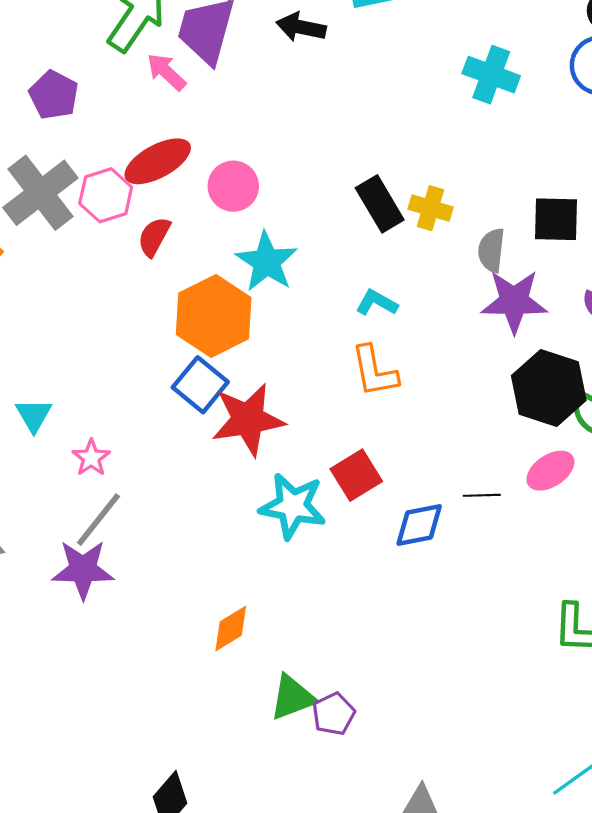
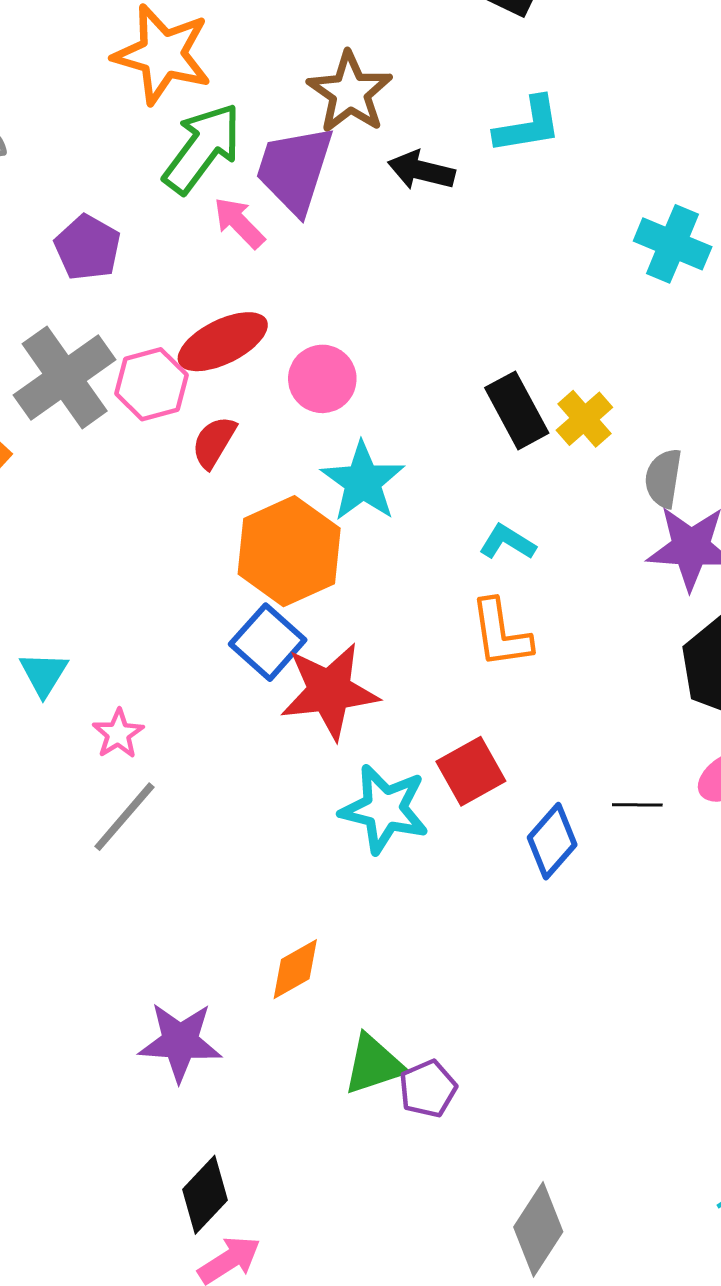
yellow cross: (431, 208) -> (584, 419), turned 30
blue diamond: (419, 525) -> (552, 841), turned -40
purple star: (83, 569) -> (180, 1042), moved

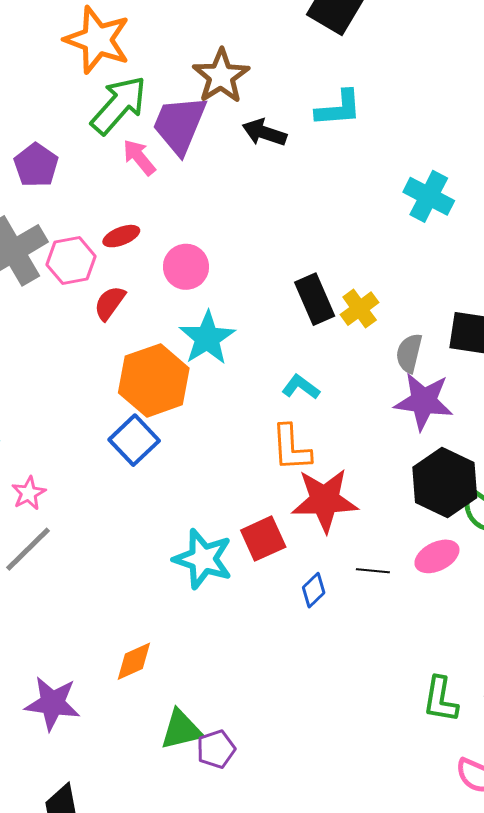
red ellipse: (223, 342) -> (121, 236), size x0.6
red star: (329, 691) -> (325, 500), moved
blue diamond: (552, 841) -> (314, 590), size x0.7

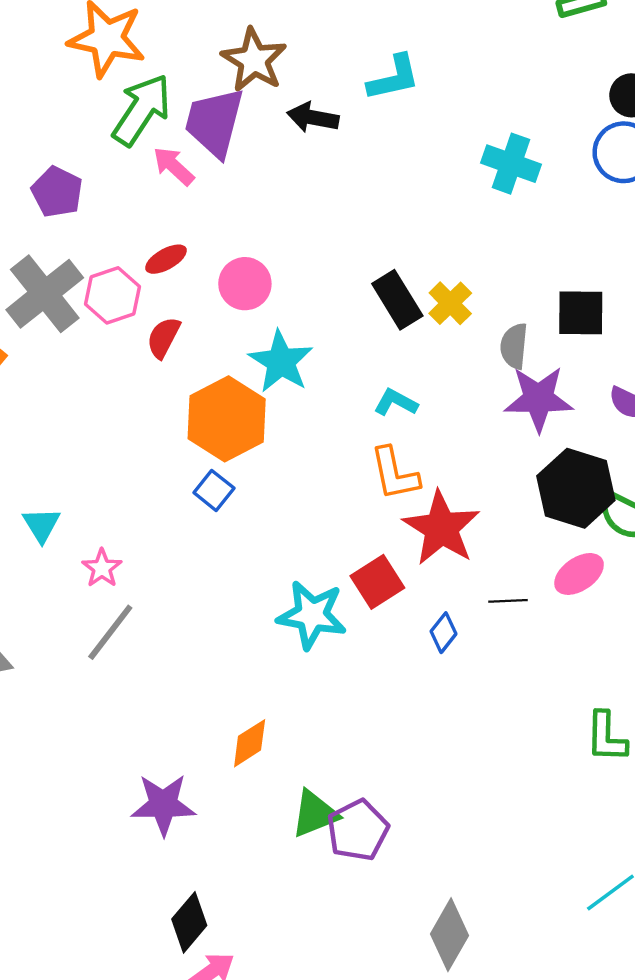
blue square: (134, 440) -> (214, 490), size x0.7
red star: (325, 500) -> (441, 528), turned -30
purple pentagon: (216, 749) -> (358, 830), size x1.4

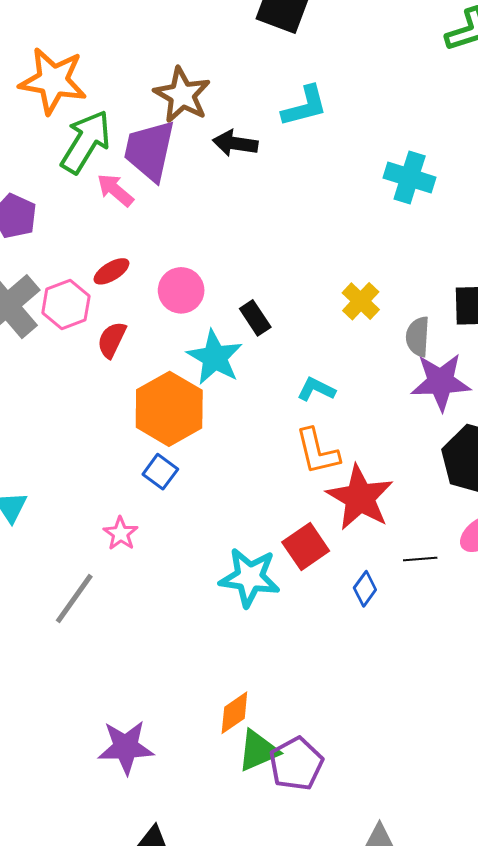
black rectangle: (397, 300) -> (255, 318), moved, size x0.7
pink star: (102, 568) -> (121, 534), moved
orange diamond: (250, 743) -> (234, 713), moved

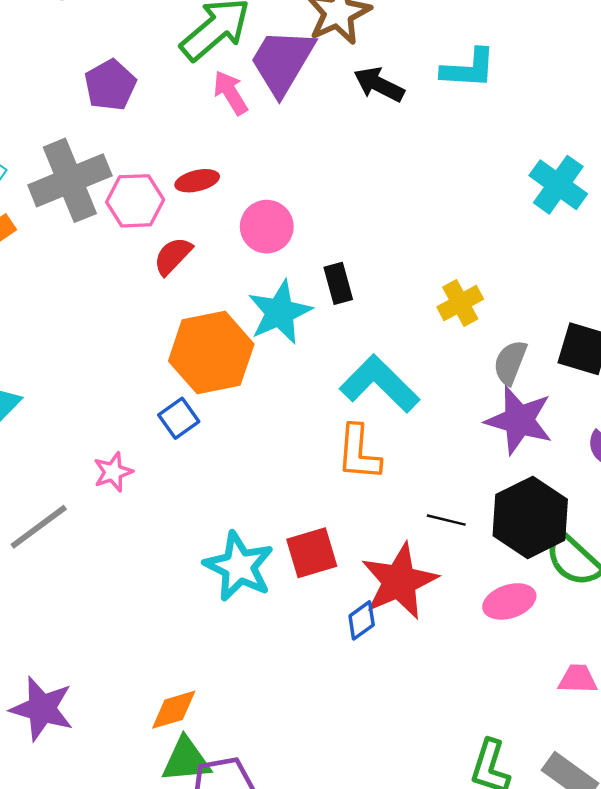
cyan L-shape: (316, 389) -> (380, 384), size x1.8
red star: (360, 498) -> (399, 581), moved
black line: (420, 559) -> (446, 520), moved

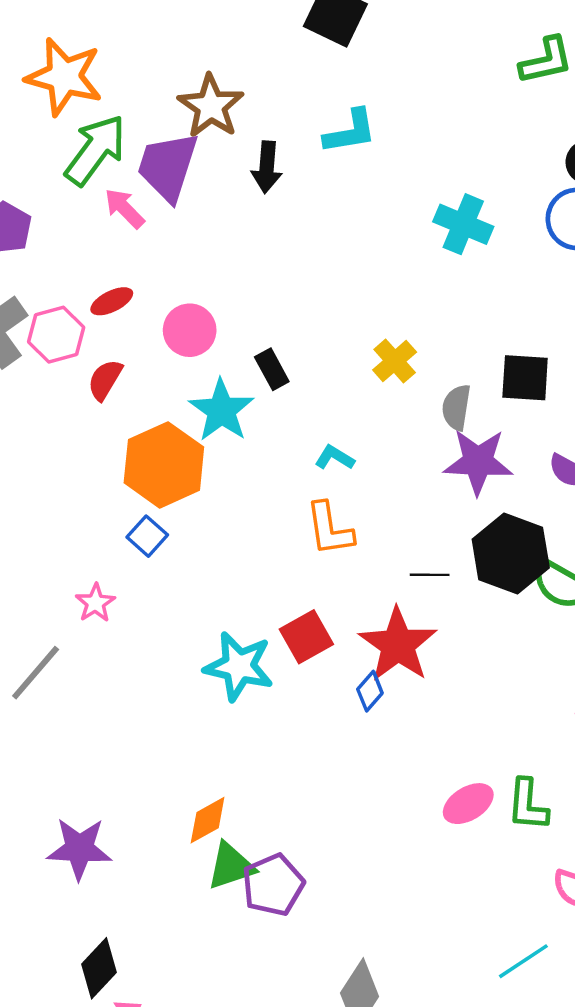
black arrow: (379, 85) -> (267, 167), turned -99
cyan L-shape: (380, 384) -> (334, 458), size x0.5
pink ellipse: (509, 601) -> (468, 804), moved

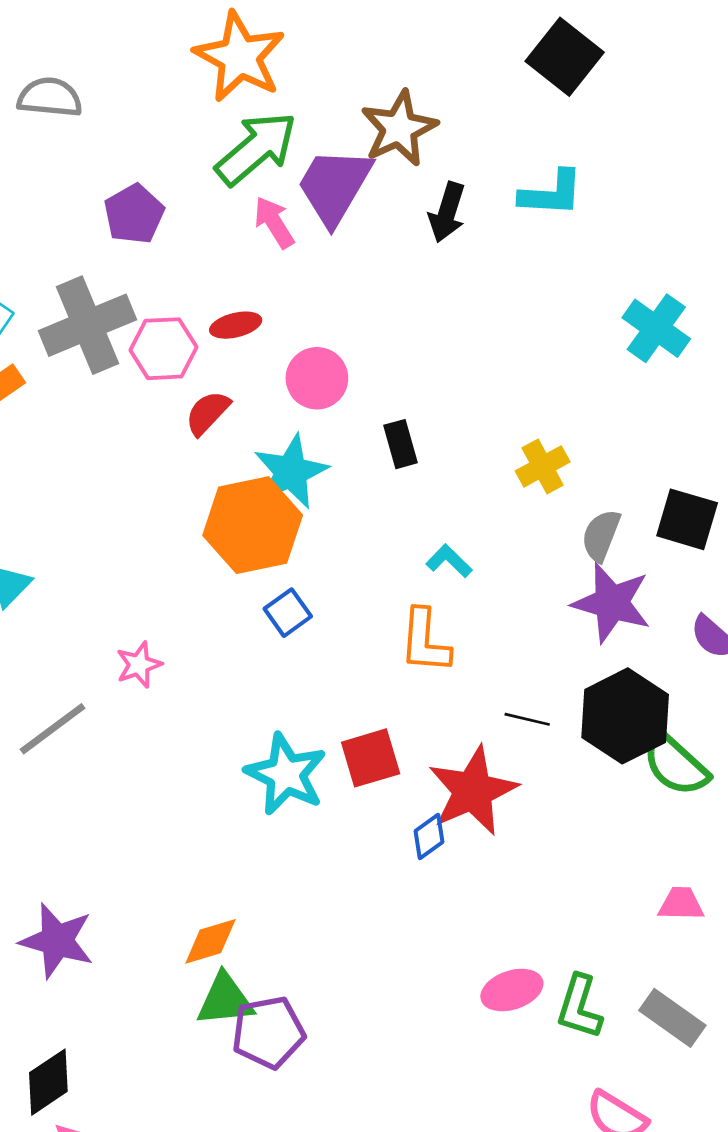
cyan star: (221, 410) -> (291, 472), moved
blue square: (147, 536) -> (288, 613), moved

